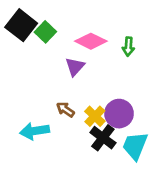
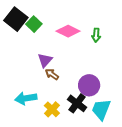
purple triangle: (75, 67) -> (45, 60), moved
brown arrow: (65, 110) -> (52, 74), moved
yellow cross: (95, 116) -> (52, 109), moved

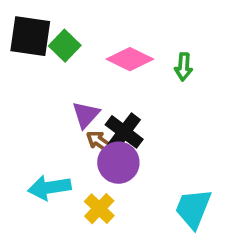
black square: (16, 19) -> (30, 36), turned -30
purple circle: (89, 85) -> (118, 163), moved
black cross: (77, 103) -> (124, 132), moved

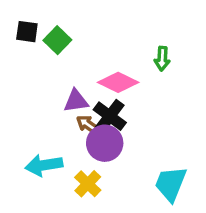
black square: (30, 36) -> (27, 32), size x0.6
pink diamond: (130, 59) -> (118, 82), moved
purple triangle: (86, 115) -> (76, 101), turned 40

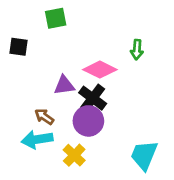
black square: (27, 32) -> (19, 47), moved
green square: (57, 40) -> (56, 18), moved, turned 35
brown arrow: (88, 125) -> (44, 117), moved

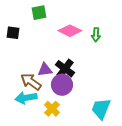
pink diamond: (100, 70) -> (70, 31), moved
purple triangle: (64, 85) -> (45, 70), moved
brown arrow: (44, 117) -> (31, 82), size x1.5

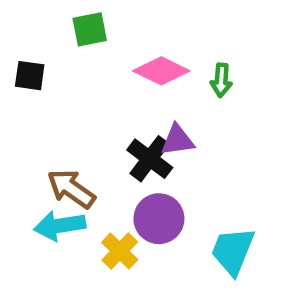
purple triangle: (45, 70) -> (177, 140), moved
purple circle: (62, 85) -> (159, 219), moved

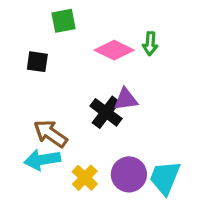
black square: (30, 76) -> (37, 62), moved
green arrow: (221, 80) -> (150, 44), moved
purple circle: (159, 219) -> (129, 174), moved

